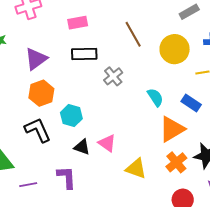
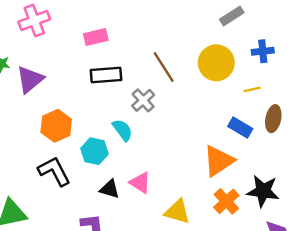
brown line: (133, 34) -> (164, 67), moved
purple triangle: (36, 59) -> (30, 79), moved
cyan semicircle: (155, 97) -> (123, 130), moved

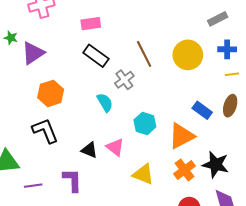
gray rectangle: (232, 16) -> (218, 19), moved
black rectangle: (106, 75) -> (96, 56), turned 35
yellow line: (252, 89) -> (232, 74), moved
cyan hexagon: (95, 151) -> (145, 123), moved

